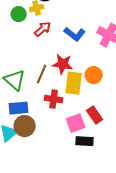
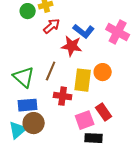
red star: (63, 64) -> (72, 46), moved

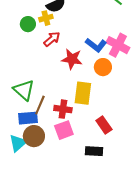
blue L-shape: (84, 31) -> (96, 45), moved
brown line: (51, 71) -> (40, 105), moved
orange circle: (103, 72) -> (103, 67), moved
pink square: (85, 120) -> (64, 130), moved

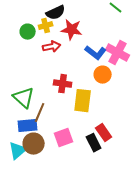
red arrow: (52, 39) -> (52, 47), turned 30
red star: (72, 59) -> (72, 30), moved
red cross: (63, 109) -> (63, 84), moved
black rectangle: (94, 151) -> (94, 143), moved, turned 60

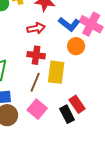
red arrow: (52, 47) -> (36, 28), moved
brown line: (40, 113) -> (35, 82), moved
pink square: (64, 138) -> (37, 109), turned -30

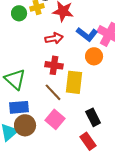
brown line: (35, 82) -> (53, 92), turned -66
red rectangle: (77, 104) -> (88, 141), moved
black rectangle: (67, 114) -> (93, 117), moved

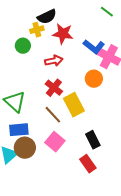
green circle: (19, 13) -> (23, 46), moved
blue L-shape: (87, 34) -> (94, 47), moved
red cross: (54, 65) -> (54, 88), turned 30
yellow rectangle: (74, 82) -> (74, 105), turned -35

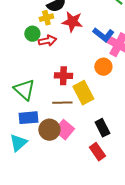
red arrow: (54, 61) -> (47, 41), moved
red cross: (54, 88) -> (63, 76), turned -36
brown line: (53, 115) -> (62, 103), turned -48
brown circle: (25, 148) -> (49, 130), moved

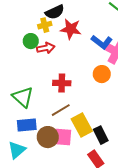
yellow rectangle: (83, 93) -> (82, 125), moved
brown line: (62, 103) -> (61, 110), turned -30
pink square: (64, 130) -> (63, 137), turned -36

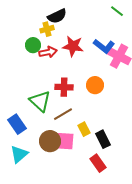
red star: (71, 29) -> (73, 46), moved
orange circle: (102, 74) -> (95, 85), moved
green triangle: (23, 97) -> (40, 101), moved
blue rectangle: (27, 125) -> (17, 124), moved, turned 60
yellow rectangle: (82, 125) -> (84, 129), size x0.6

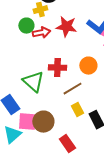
brown line: (63, 114) -> (72, 89), moved
pink square: (65, 141) -> (27, 122), moved
red rectangle: (98, 163) -> (67, 144), moved

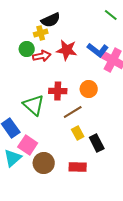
pink square: (27, 122) -> (28, 145), turned 30
brown circle: (43, 122) -> (44, 163), moved
red rectangle: (67, 144) -> (78, 167), moved, turned -54

